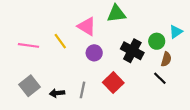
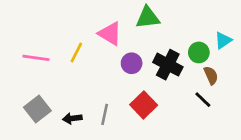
yellow line: (60, 41) -> (76, 52), turned 63
purple circle: (94, 53) -> (132, 63), moved
brown semicircle: (166, 59) -> (211, 75), turned -40

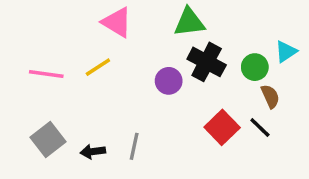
pink triangle: (110, 34) -> (117, 22), moved
yellow line: (76, 52) -> (98, 67), turned 30
black cross: (168, 65) -> (207, 62), moved
red square: (144, 105) -> (222, 127), moved

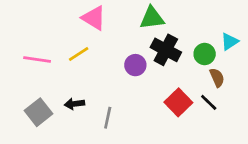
black arrow: (93, 152) -> (74, 104), moved

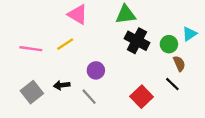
purple circle: (135, 65) -> (96, 70), moved
red square: (178, 102) -> (142, 97), moved
gray line: (108, 118) -> (89, 97), turned -54

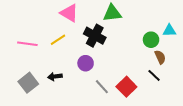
cyan triangle: (189, 34) -> (169, 30), turned 32
black cross: (137, 41) -> (95, 36), moved
gray line: (89, 97) -> (102, 87), moved

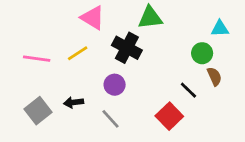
cyan triangle: (169, 30) -> (220, 29), moved
black line: (154, 75) -> (188, 90), moved
gray line: (102, 87) -> (110, 119), moved

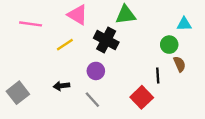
pink line: (37, 59) -> (31, 24), moved
black line: (188, 90) -> (158, 76), turned 42
gray square: (38, 111) -> (18, 93), moved

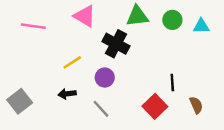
yellow line: (65, 45) -> (72, 62), moved
green circle: (169, 45) -> (172, 20), moved
brown semicircle: (179, 64) -> (196, 105), moved

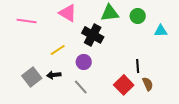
cyan triangle: (201, 26) -> (161, 31), moved
gray square: (20, 101) -> (32, 77), moved
brown semicircle: (196, 105) -> (148, 84), moved

